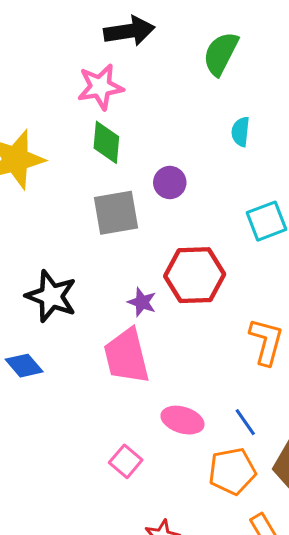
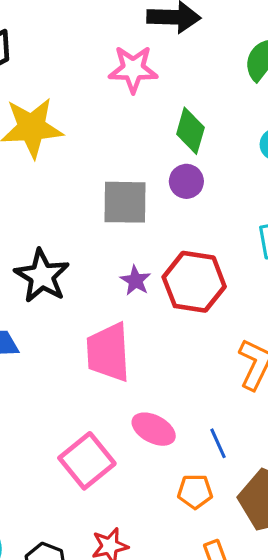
green diamond: (106, 142) -> (190, 131), moved
purple star: (142, 302) -> (135, 281), moved
pink square: (126, 461) -> (87, 461), size x1.6
orange pentagon: (232, 471) -> (195, 491), size x0.7

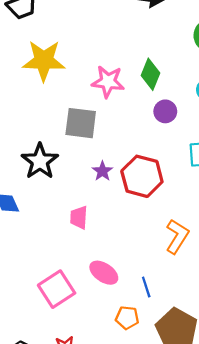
pink star: (133, 69) -> (108, 82), moved
purple circle: (186, 181) -> (165, 111), moved
gray square: (125, 202) -> (81, 123), moved
pink trapezoid: (108, 352) -> (79, 218), size x0.6

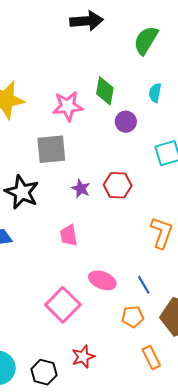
red hexagon: (142, 176) -> (118, 185), size x0.7

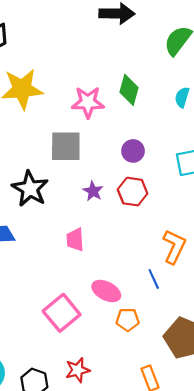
purple circle: (126, 122) -> (133, 151), moved
blue line: (144, 285) -> (154, 279), moved
orange pentagon: (133, 317) -> (128, 320), moved

